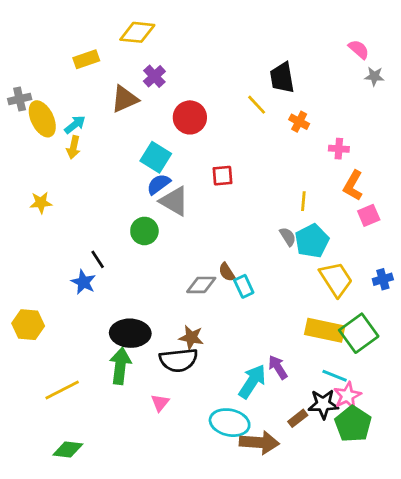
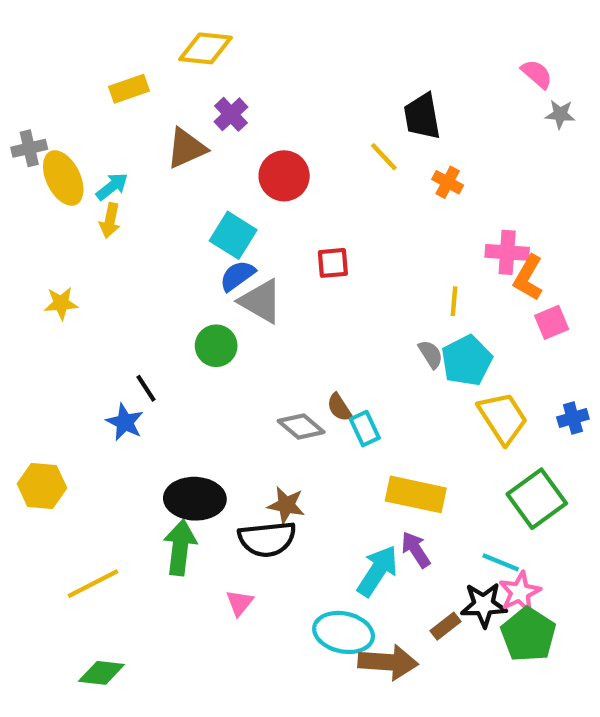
pink cross: (339, 149) -> (507, 252), moved, size x1.4
gray diamond: (201, 285) -> (301, 426), turned 40
yellow rectangle: (325, 330) -> (416, 494), moved

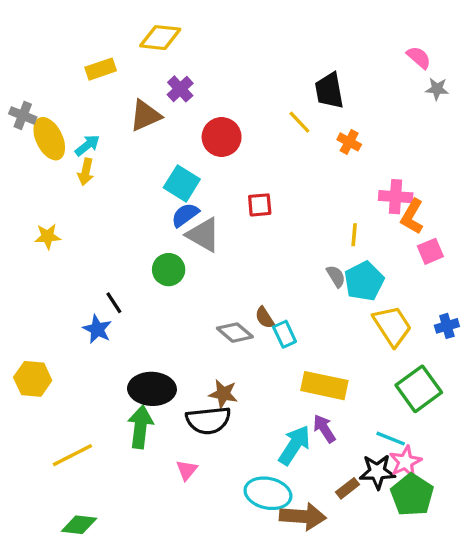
gray cross: (29, 148) -> (23, 115), turned 35

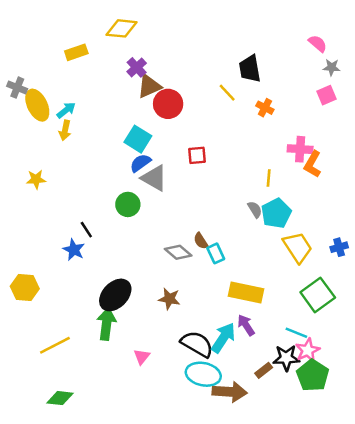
brown triangle: (145, 115) -> (149, 86), moved
pink square: (430, 251) -> (327, 95), moved
black ellipse: (152, 389) -> (115, 295), turned -48
black semicircle: (208, 420) -> (197, 344), moved, turned -144

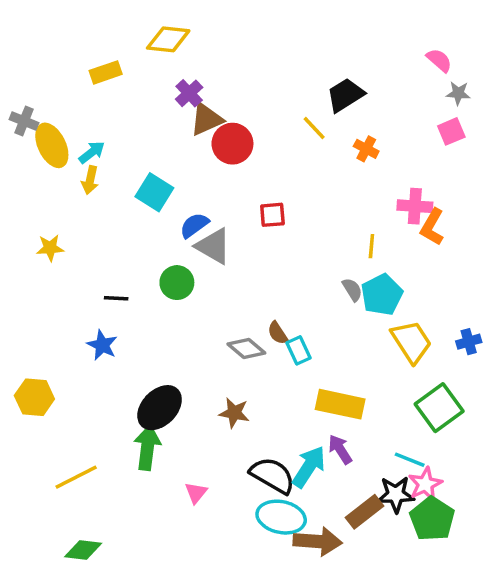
black trapezoid: (250, 69) -> (345, 95), turned 68
cyan square: (138, 139) -> (154, 192), moved
black line: (86, 230) -> (116, 298), moved, turned -54
brown rectangle: (264, 370) -> (364, 512), size x1.5

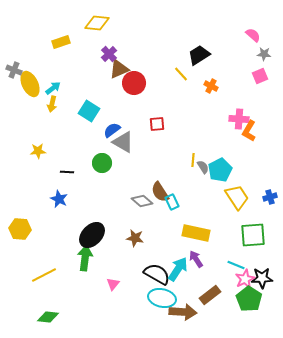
yellow line: (371, 246) -> (193, 160), moved
yellow star: (50, 248) -> (38, 151), moved
brown semicircle: (278, 333) -> (160, 192), size x1.5
green square: (439, 408) -> (253, 235), turned 32
black star: (396, 494) -> (262, 278), moved

